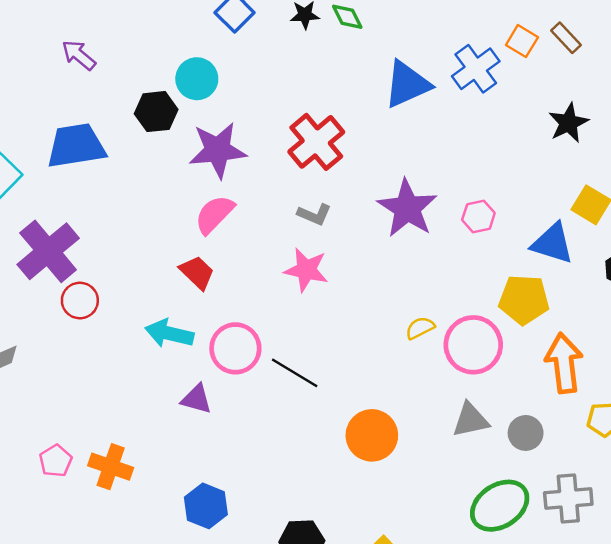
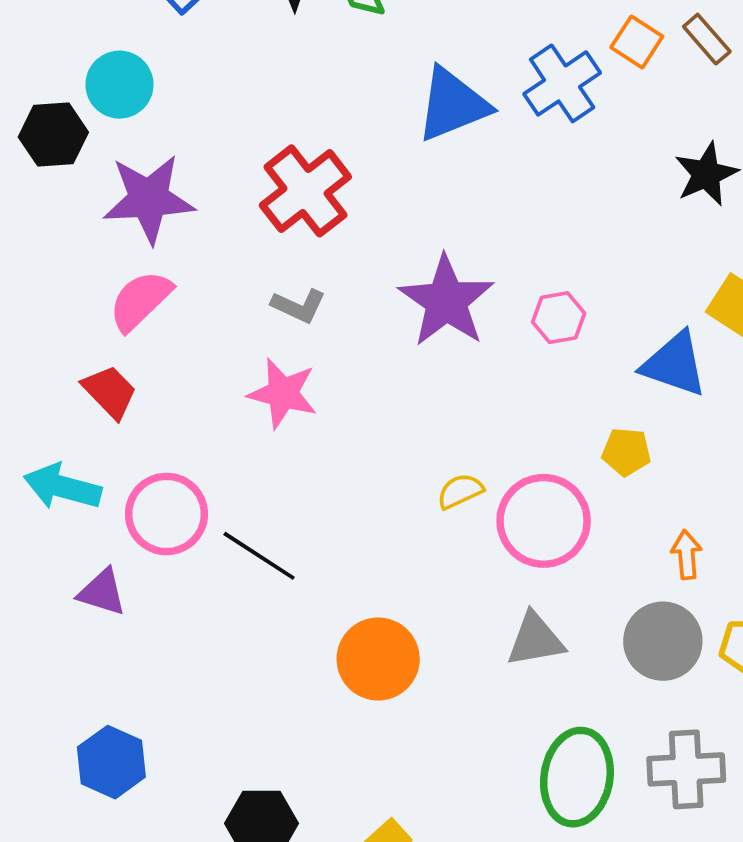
yellow pentagon: (524, 300) -> (626, 452), size x0.6
orange arrow: (564, 363) -> (686, 555), size x0.5
gray circle: (526, 433) -> (663, 641), moved, size x1.4
green ellipse: (500, 506) -> (577, 777), turned -50

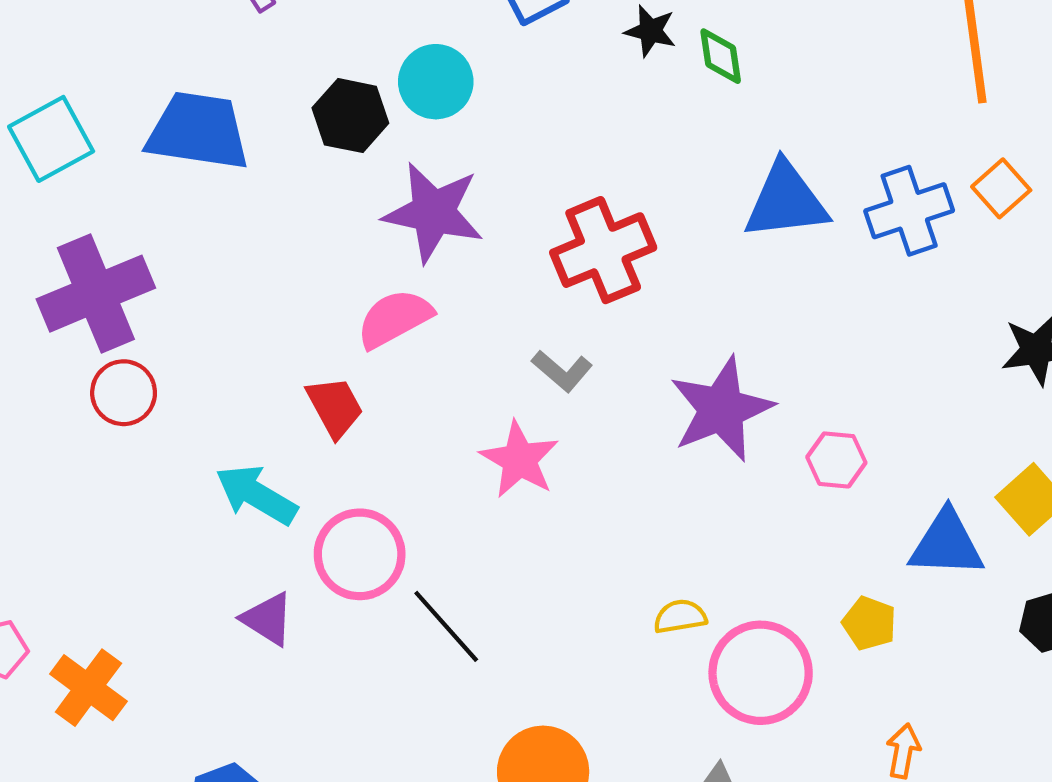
blue triangle: (674, 364) -> (947, 544), turned -32

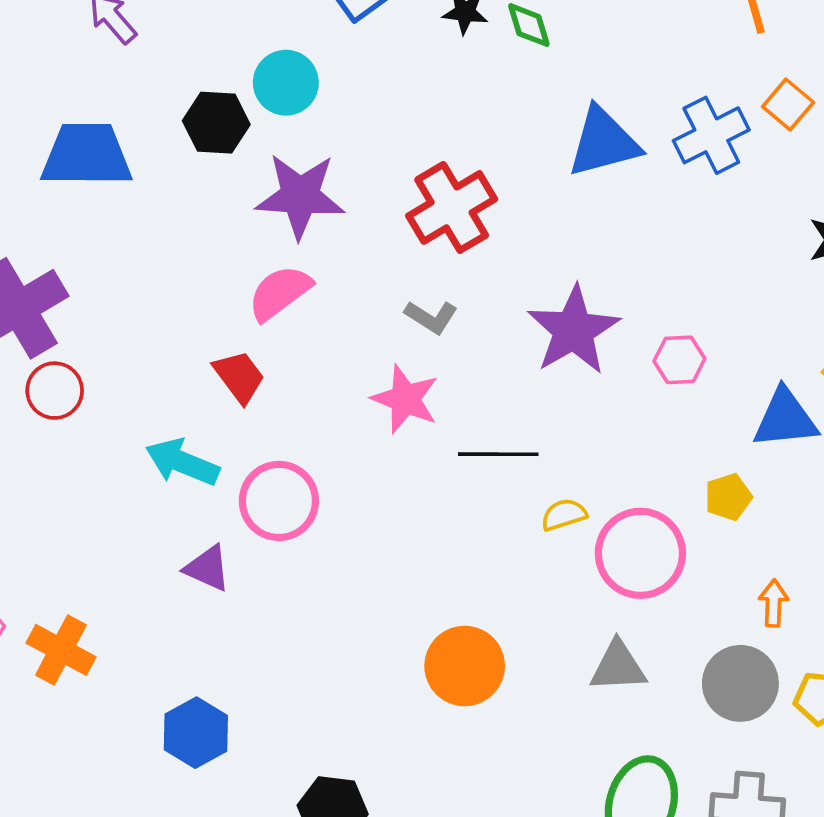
yellow pentagon: (869, 623) -> (728, 497), turned -30
black line: (446, 626) -> (498, 454), moved, turned -40

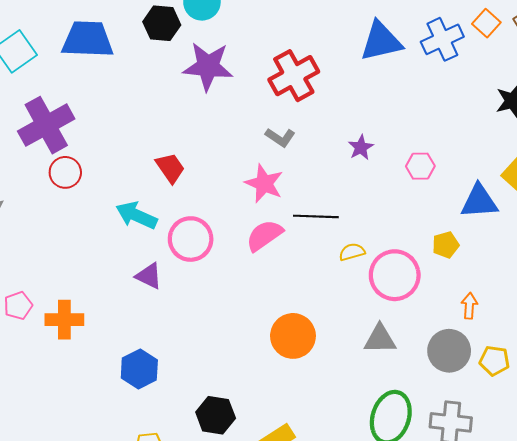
pink semicircle: (280, 293) -> (264, 235), moved
purple star: (574, 330) -> (361, 147), size x0.5
orange cross: (61, 650) -> (64, 320), turned -30

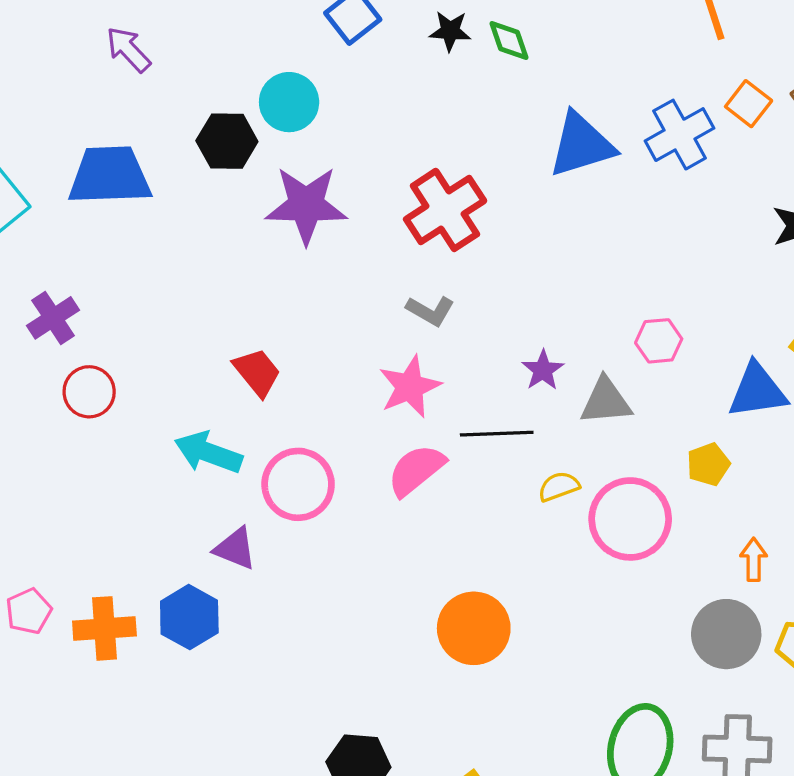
purple cross: (46, 125) -> (53, 318), size x0.6
purple star: (361, 147) -> (543, 370), moved
pink star: (264, 183) -> (410, 387), turned 30
gray triangle: (380, 339) -> (606, 401), moved
blue hexagon: (139, 369) -> (189, 617), moved

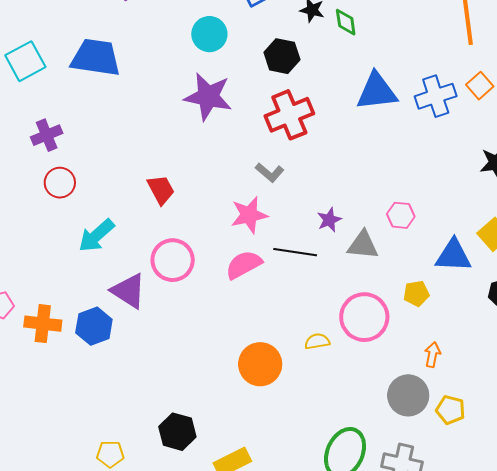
black hexagon: (227, 141) -> (282, 56), moved
cyan arrow: (208, 453) -> (96, 236), moved, turned -72
yellow semicircle: (559, 487) -> (317, 341), moved
purple triangle: (235, 549) -> (129, 291), size x1.4

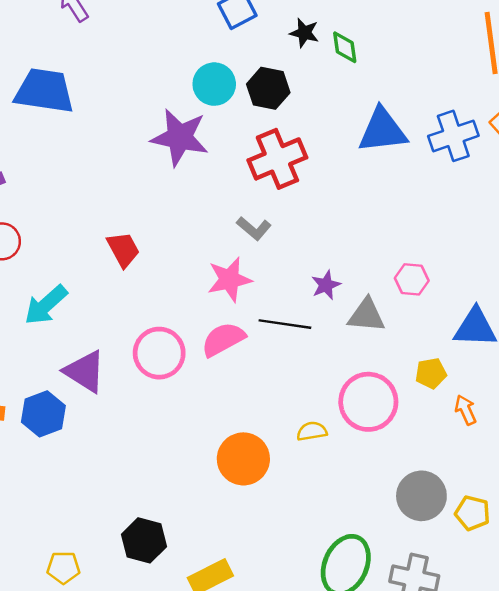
cyan circle: (209, 34) -> (214, 84), moved
pink circle: (173, 260) -> (159, 353), moved
orange arrow: (432, 355) -> (466, 410), moved, turned -35

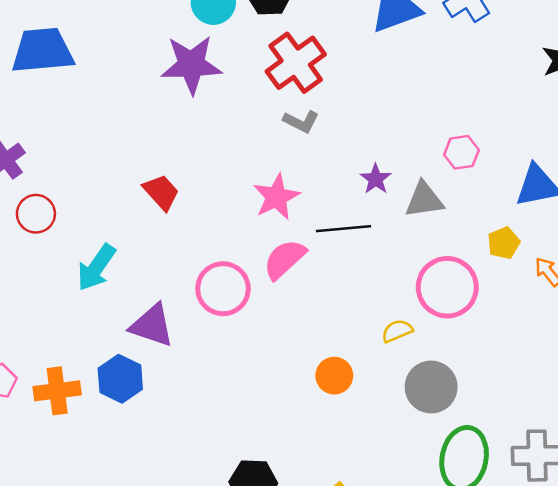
gray L-shape: (254, 228) -> (301, 122), moved
orange circle: (243, 459) -> (334, 376), size x0.7
gray circle: (421, 496) -> (431, 387), moved

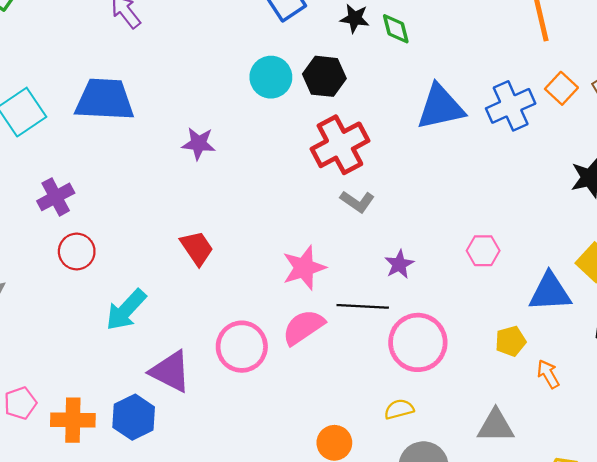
purple star: (191, 65) -> (199, 144), moved, size x0.6
gray L-shape: (301, 122) -> (357, 202), moved
gray triangle: (424, 200) -> (496, 426), moved
pink circle: (447, 287) -> (418, 342), moved

